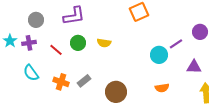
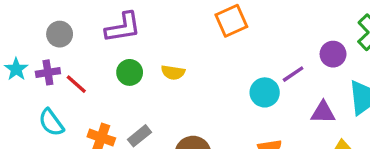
red line: (56, 50) -> (76, 84), moved

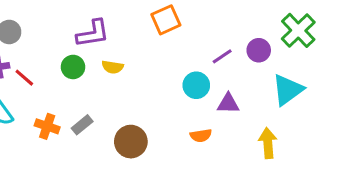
purple L-shape: (123, 27) -> (93, 33), moved
purple line: (293, 74) -> (222, 56), moved
purple triangle: (323, 112) -> (228, 104), moved

